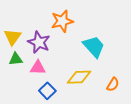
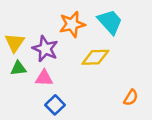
cyan trapezoid: (94, 46) -> (110, 22), moved
yellow diamond: (79, 77) -> (95, 57), moved

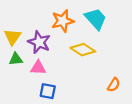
yellow diamond: (95, 57) -> (83, 50), turned 35
blue square: (55, 105) -> (48, 91), turned -35

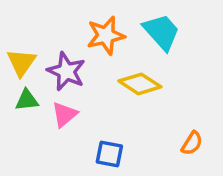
pink triangle: (38, 68) -> (64, 115), turned -42
blue square: (48, 91) -> (109, 154), moved

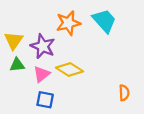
yellow diamond: (140, 84) -> (69, 70), moved
orange semicircle: (192, 143) -> (124, 93), turned -35
blue square: (109, 154) -> (45, 100), moved

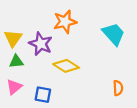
cyan trapezoid: (104, 21) -> (114, 34), moved
pink triangle: (42, 74) -> (14, 87), moved

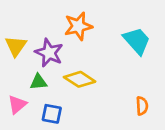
green triangle: (16, 61) -> (38, 82), moved

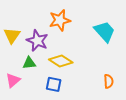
blue square: (52, 114) -> (54, 84), moved

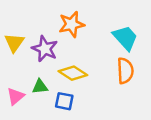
green triangle: (29, 63) -> (40, 87), moved
orange semicircle: (109, 81) -> (125, 71), moved, size x1.5

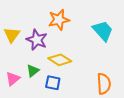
orange semicircle: (125, 71) -> (104, 84), moved
green triangle: (40, 87) -> (33, 71), turned -32

